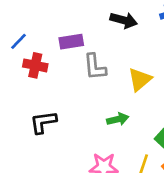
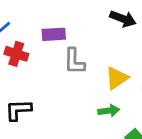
black arrow: (124, 20) -> (123, 19), moved
green arrow: (118, 119) -> (109, 111), moved

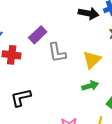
purple rectangle: (54, 34) -> (38, 35), turned -30

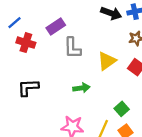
green arrow: (90, 86) -> (81, 88), moved

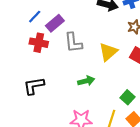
blue line: (14, 23) -> (35, 17), moved
red cross: (26, 43) -> (39, 43), moved

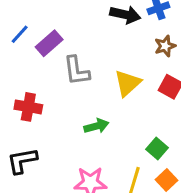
red cross: (39, 43) -> (28, 107), moved
black L-shape: (34, 86) -> (22, 161), moved

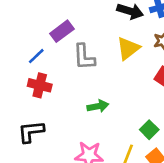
blue line: (20, 34) -> (36, 56), moved
yellow triangle: (128, 83) -> (128, 48), moved

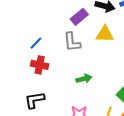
purple rectangle: (62, 31) -> (79, 17), moved
yellow triangle: (128, 48) -> (105, 34), turned 42

